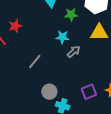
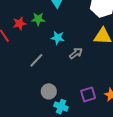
green star: (71, 14) -> (38, 19), moved
cyan star: (62, 37) -> (58, 38), moved

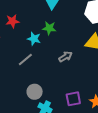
green star: (38, 19) -> (49, 28), moved
cyan star: (58, 38) -> (34, 39), moved

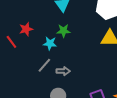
gray arrow: (66, 57) -> (63, 71), moved, turned 40

